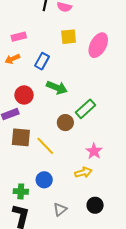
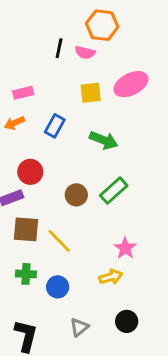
pink ellipse: (98, 45) -> (131, 84), moved, turned 35
green arrow: (57, 88) -> (104, 140), moved
brown circle: (65, 123) -> (76, 195), moved
green cross: (21, 191) -> (26, 274), moved

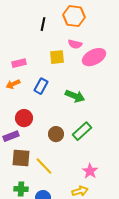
black line: (59, 48) -> (43, 24), moved
pink semicircle: (85, 52) -> (75, 44), moved
yellow square: (91, 93) -> (57, 57), moved

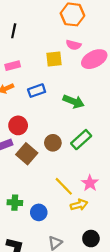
black line: (43, 24) -> (14, 31), moved
blue rectangle: (41, 86) -> (37, 91), turned 42
brown square: (21, 158) -> (27, 154), moved, turned 36
yellow line: (44, 166) -> (64, 186), moved

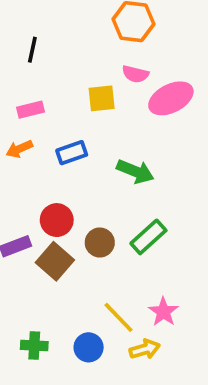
red circle: (18, 125) -> (57, 220), moved
blue circle: (39, 212) -> (89, 347), moved

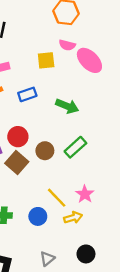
pink ellipse: (171, 98) -> (89, 60), turned 72

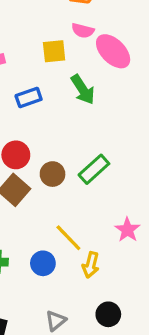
green arrow: (67, 106) -> (83, 90), moved, turned 35
pink star: (85, 194) -> (127, 230), moved
yellow arrow: (73, 218) -> (91, 265), turned 120

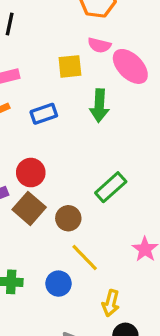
green arrow: (83, 90) -> (99, 106), turned 36
brown circle: (53, 174) -> (68, 218), moved
yellow arrow: (91, 265) -> (111, 303), moved

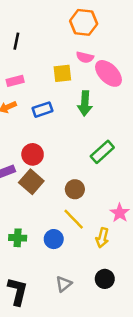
green rectangle: (111, 187) -> (102, 152), moved
brown circle: (68, 218) -> (75, 189), moved
yellow arrow: (111, 303) -> (102, 238), moved

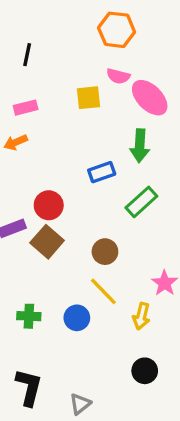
green arrow: (85, 103) -> (140, 146), moved
blue rectangle: (43, 110) -> (102, 172), moved
gray triangle: (64, 284) -> (80, 404), moved

